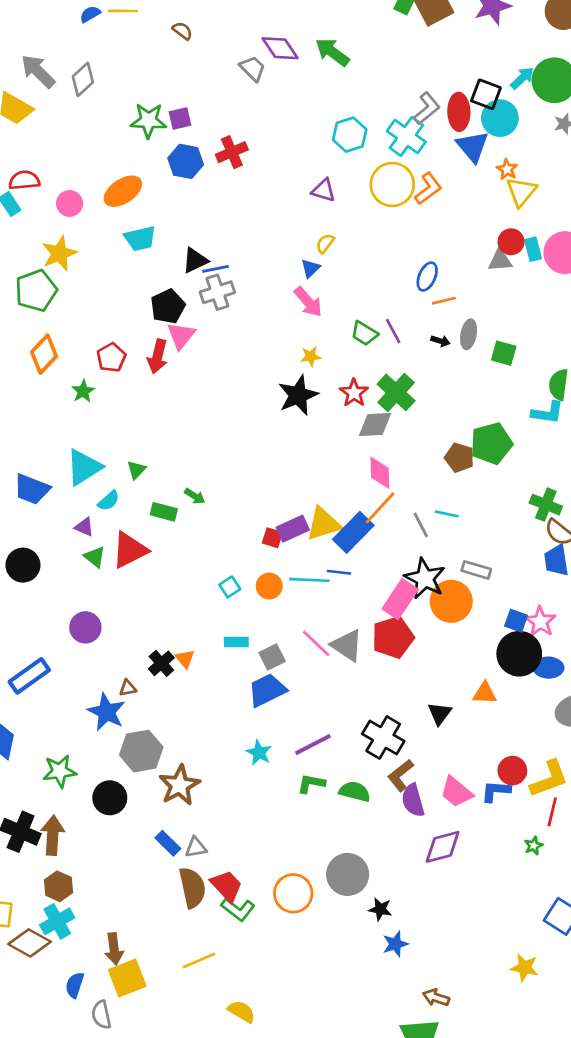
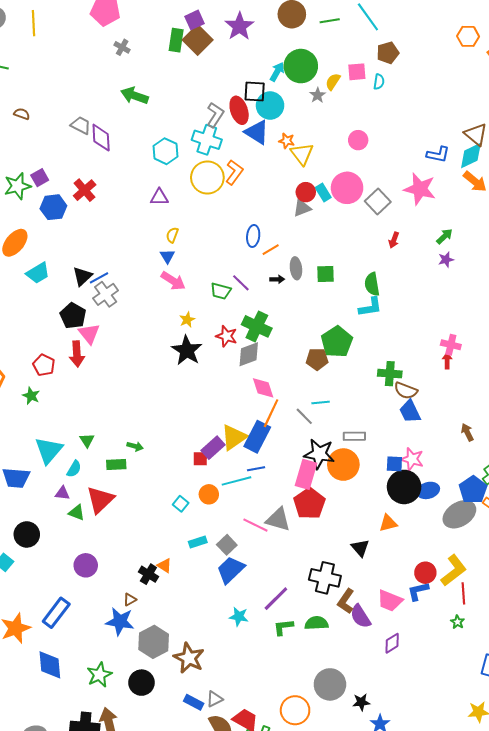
purple diamond: (280, 48) -> (101, 138), moved, turned 48
purple diamond: (443, 847) -> (392, 643), size x0.7

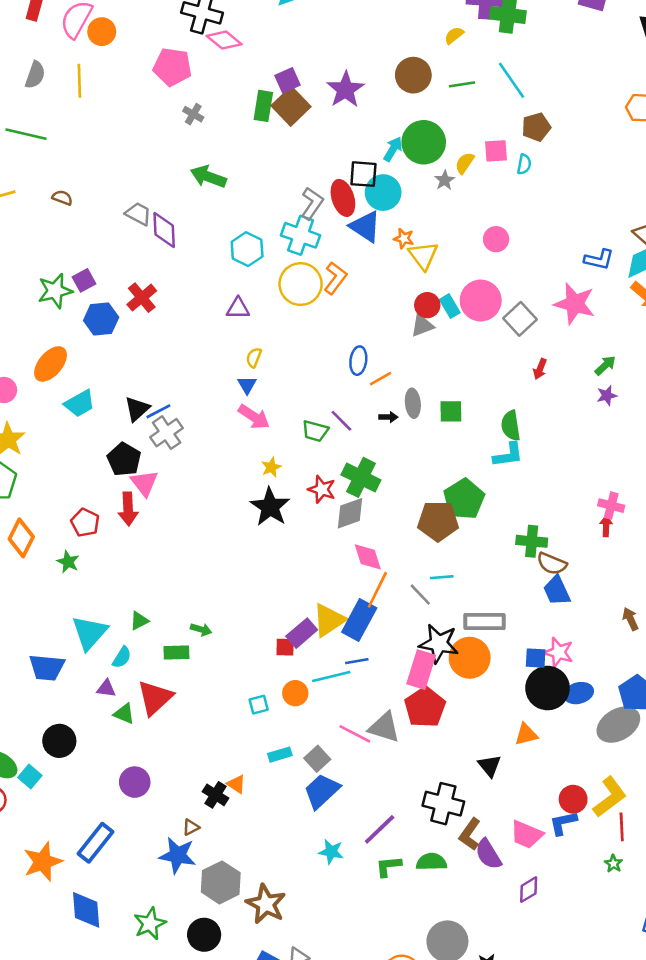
brown pentagon: (317, 359) -> (438, 521), size x1.4
gray rectangle: (354, 436) -> (485, 621), size x1.4
green triangle: (87, 440) -> (139, 621), turned 35
cyan square: (181, 504) -> (259, 705), turned 35

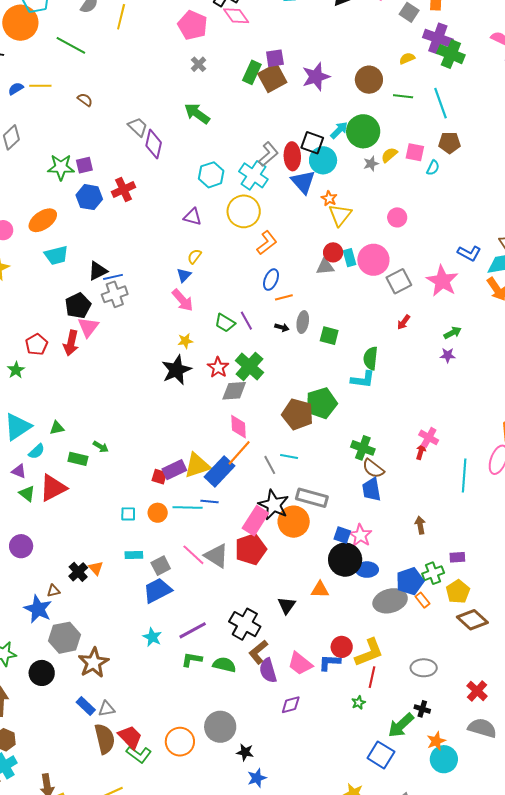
orange L-shape: (335, 278) -> (267, 243), moved

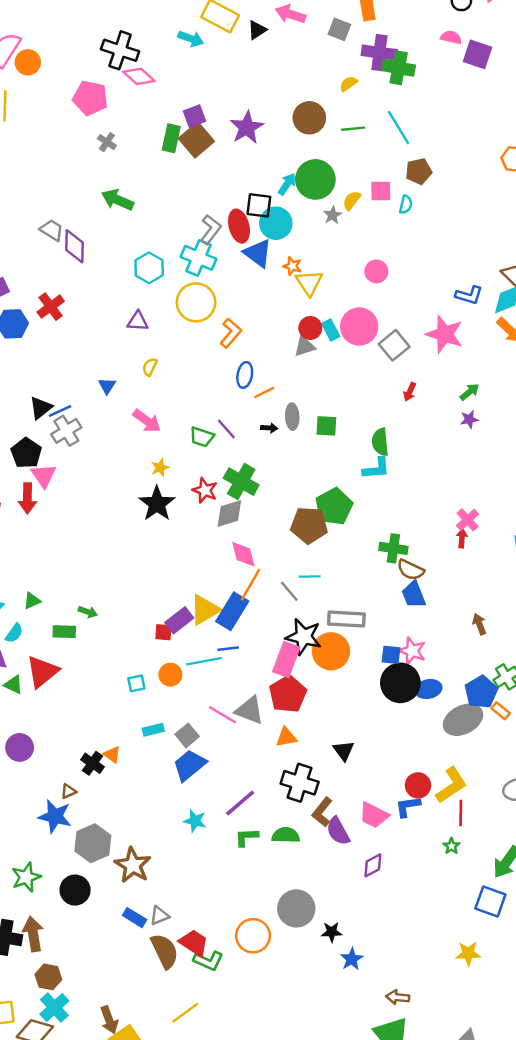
blue triangle: (184, 275) -> (107, 386), moved
pink cross: (429, 437) -> (468, 520), turned 30
orange triangle: (320, 590) -> (286, 737), moved

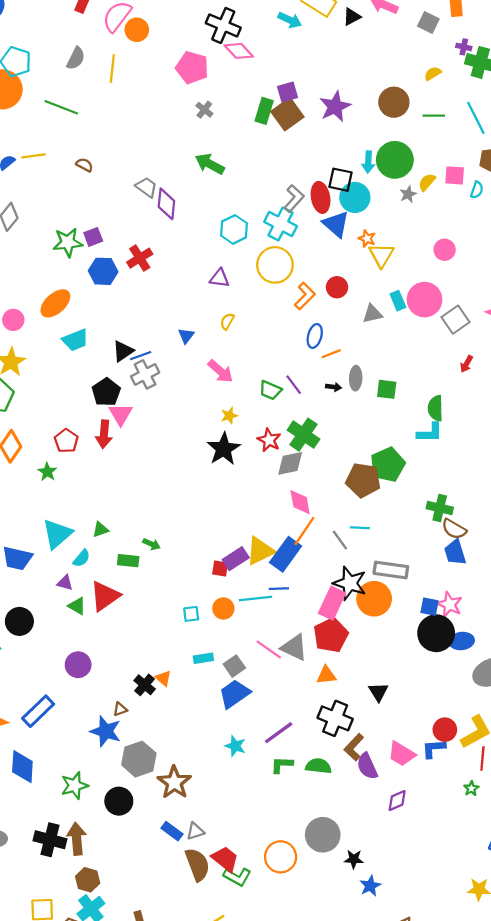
purple cross: (379, 53) -> (464, 47), size x0.5
cyan arrow: (287, 184) -> (368, 162), turned 145
red circle: (310, 328) -> (337, 287), moved

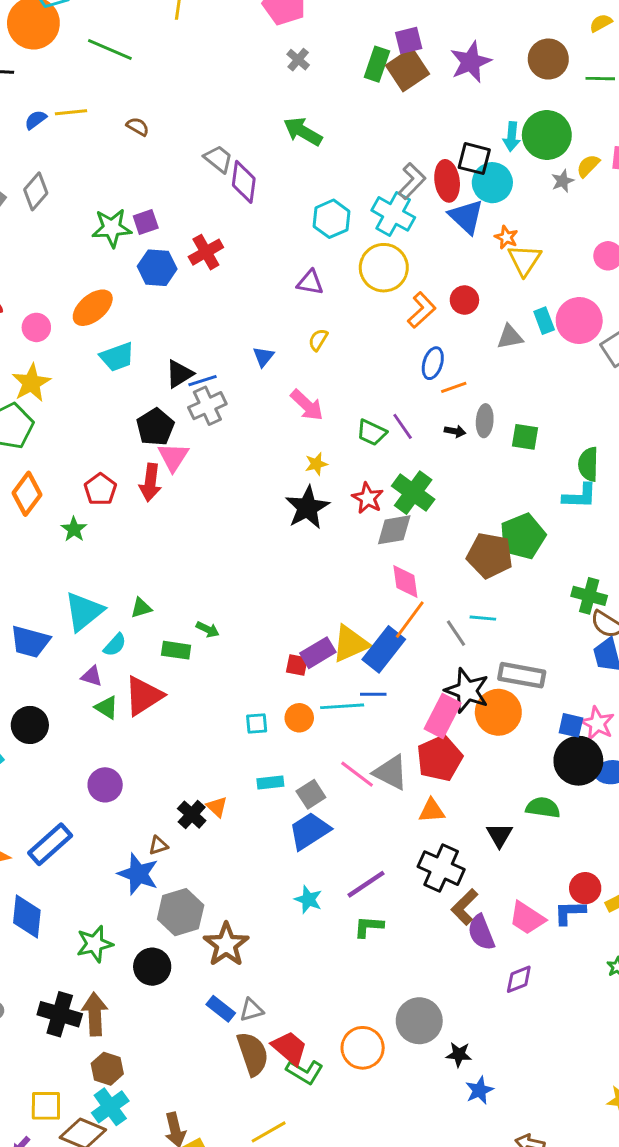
green semicircle: (318, 766) -> (543, 808), moved

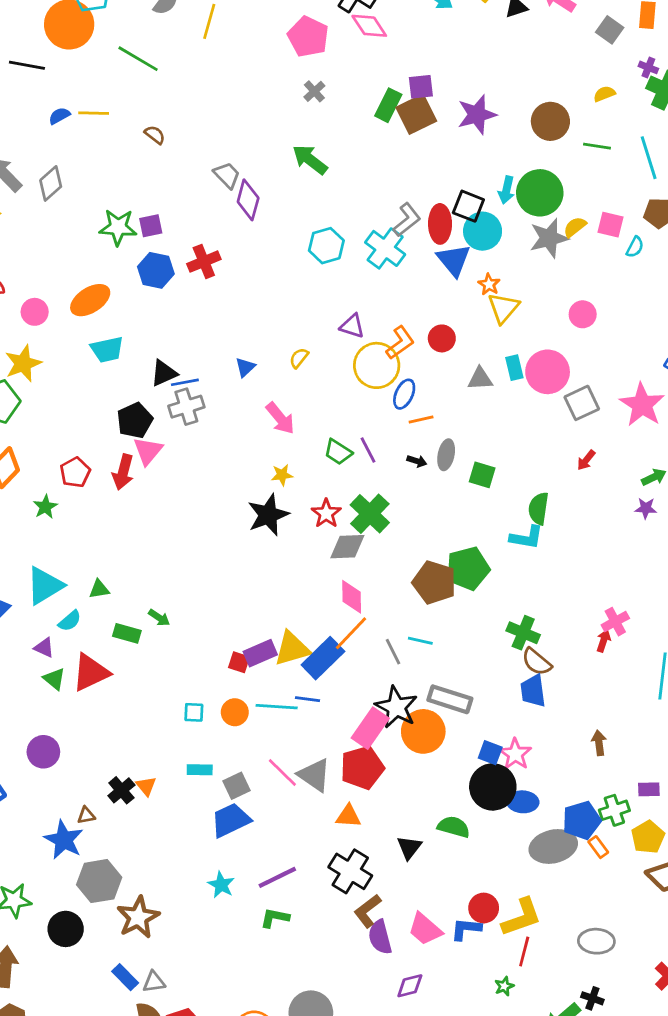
gray star: (563, 181) -> (549, 238), size x1.8
yellow circle: (384, 268) -> (377, 365), moved
purple triangle: (310, 282) -> (352, 326), moved

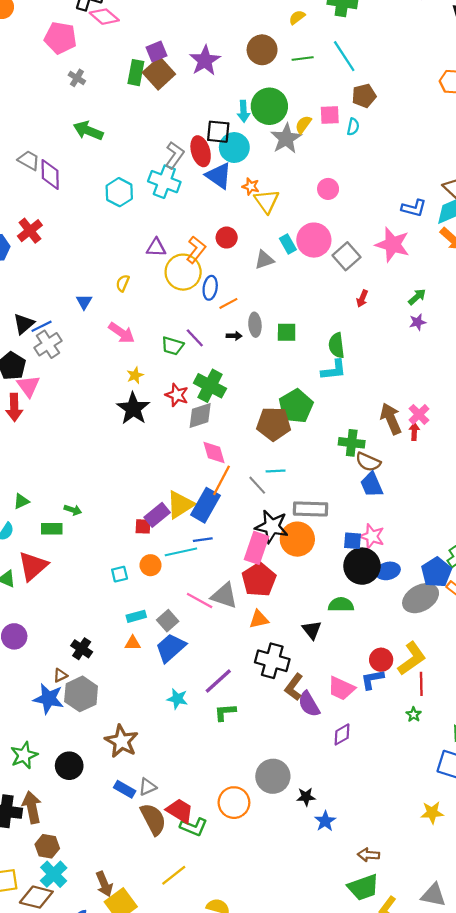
brown arrow: (599, 743) -> (391, 419), moved, size x1.6
orange triangle: (146, 786) -> (133, 643), moved, turned -35
gray hexagon: (99, 881) -> (81, 694), moved

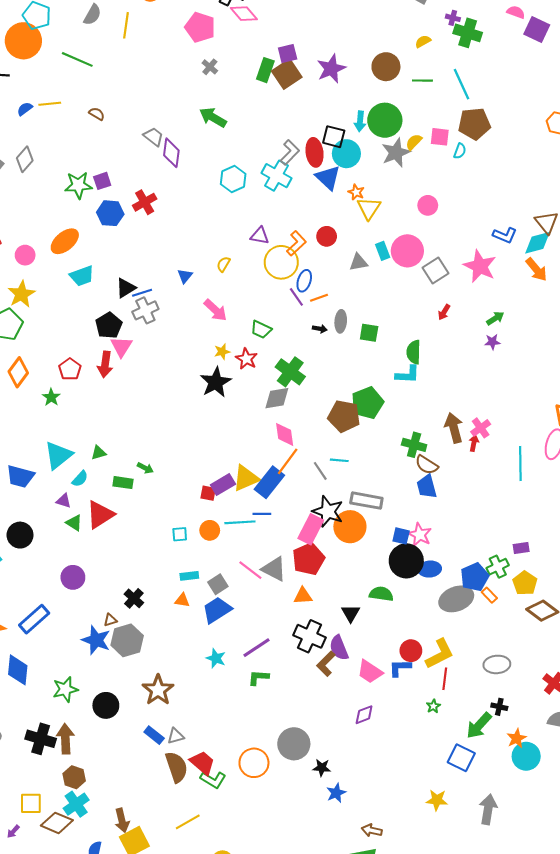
brown pentagon: (364, 96) -> (474, 124), size x1.4
purple line: (195, 338) -> (296, 297), moved
red star: (177, 395) -> (246, 359), moved
purple semicircle: (309, 704) -> (339, 648), moved

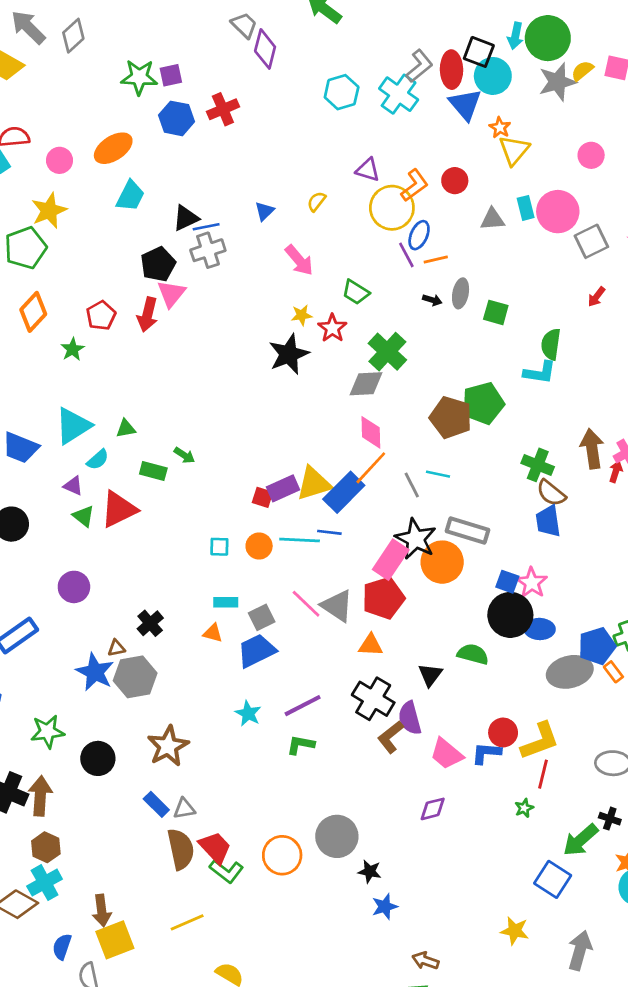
cyan trapezoid: (82, 276) -> (130, 196), turned -50

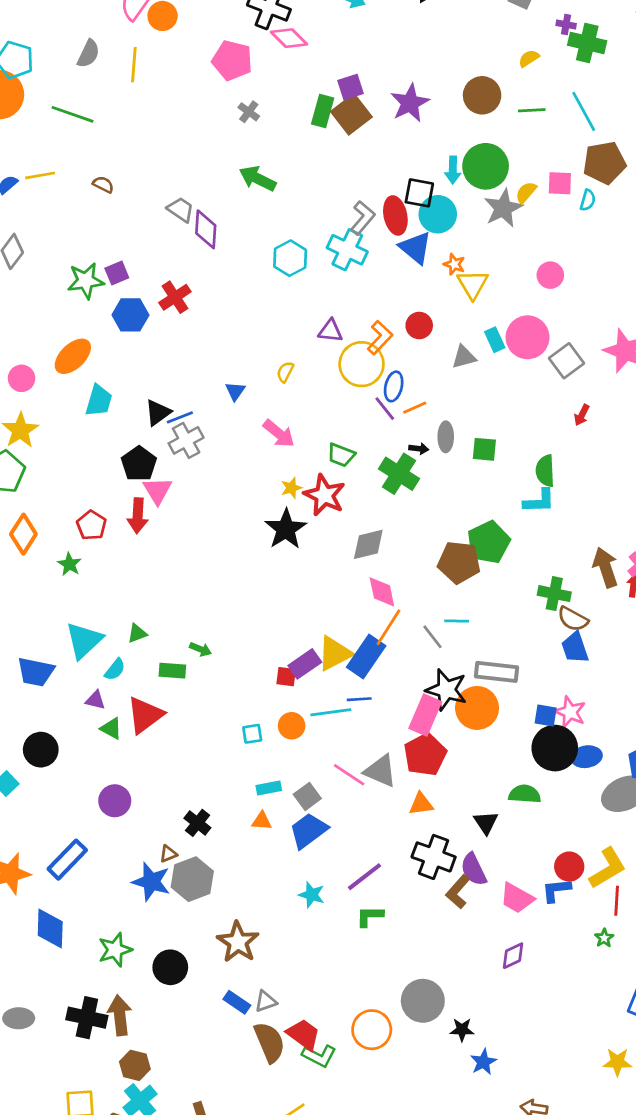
red star: (332, 328) -> (324, 495), size x1.4
green cross: (387, 352) -> (399, 474), moved

